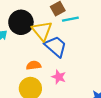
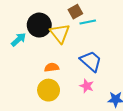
blue trapezoid: (56, 46) -> (91, 61), moved
pink star: (59, 77) -> (87, 86), moved

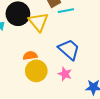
yellow circle: (49, 90) -> (36, 71), moved

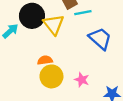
blue trapezoid: (69, 49) -> (100, 39), moved

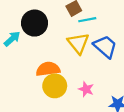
yellow triangle: (54, 24) -> (78, 43), moved
orange semicircle: (45, 60) -> (48, 69), size x1.5

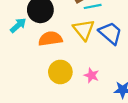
orange semicircle: (48, 69) -> (50, 39), moved

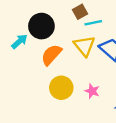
orange semicircle: (50, 39) -> (51, 55), turned -40

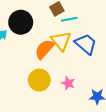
orange semicircle: (51, 55) -> (44, 49), moved

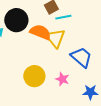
blue trapezoid: (86, 44) -> (81, 57), moved
orange semicircle: (44, 49) -> (40, 32), moved, turned 70

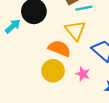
orange semicircle: (40, 32) -> (59, 48), moved

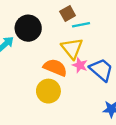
pink star: (83, 74) -> (80, 65), moved

